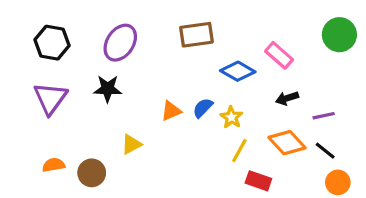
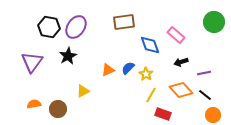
black hexagon: (52, 43) -> (49, 27), moved
blue diamond: (238, 71) -> (150, 45), turned 40
black star: (108, 89) -> (68, 56), turned -30

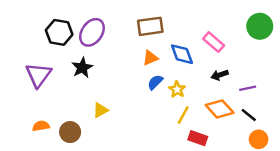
orange triangle: (108, 70) -> (150, 58), moved

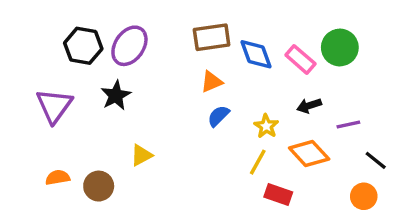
green circle: (260, 26) -> (340, 47), moved
blue diamond: (182, 54) -> (256, 54), moved
yellow star: (177, 89) -> (266, 126), moved
black line: (249, 115) -> (376, 160), moved

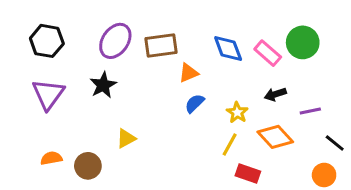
brown rectangle: (212, 37) -> (161, 45), moved
black hexagon: (83, 46) -> (47, 41), moved

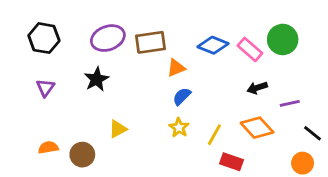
purple ellipse: (115, 41) -> (108, 38), turned 36
blue diamond: (228, 49) -> (213, 45), turned -48
purple triangle: (48, 94) -> (45, 88), size x0.6
yellow star: (237, 113) -> (179, 128), moved

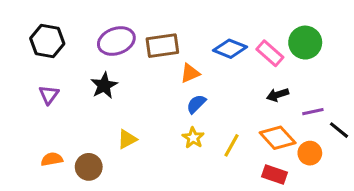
black line: (312, 133) -> (339, 130), moved
red rectangle: (231, 162) -> (275, 175), moved
orange circle: (303, 163) -> (310, 153), moved

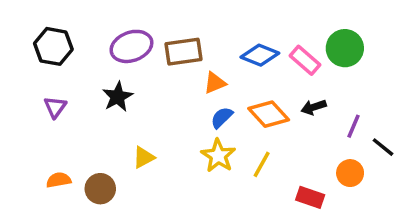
purple line: (313, 112) -> (354, 126), turned -55
yellow star: (193, 138) -> (218, 156), size x1.4
orange diamond: (278, 138) -> (269, 114), moved

